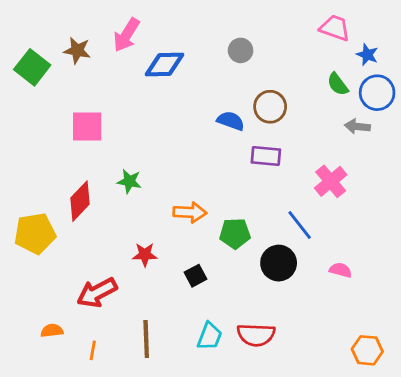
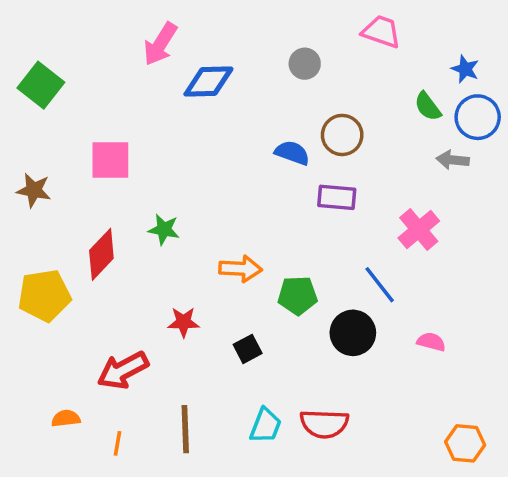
pink trapezoid: (335, 28) -> (381, 32), moved
brown star: (77, 50) -> (34, 190), moved

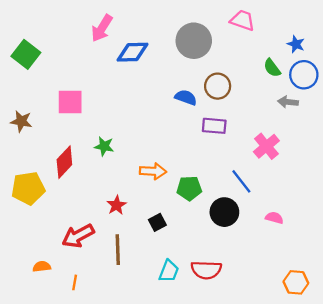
gray circle: (305, 64) -> (194, 41), size x1.8
red star: (183, 322) -> (117, 205), turned -30
brown line: (185, 429) -> (118, 250), moved

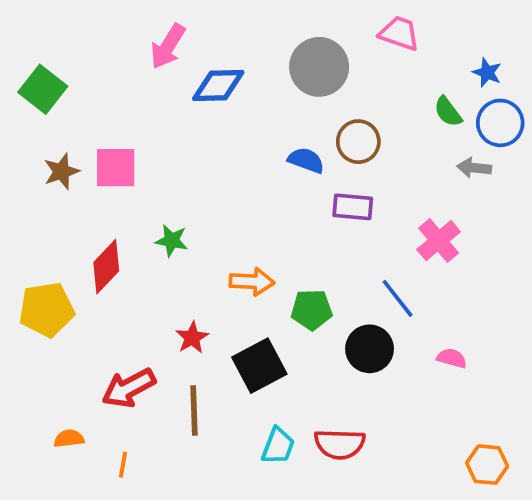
brown star: (21, 121) -> (61, 171), moved, turned -30
black square: (157, 222) -> (259, 366), size x1.8

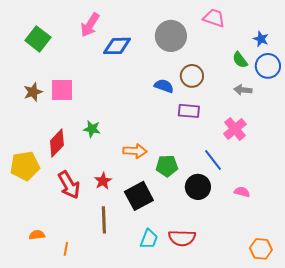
green square: (43, 89) -> (38, 39), moved
gray arrow: (474, 168) -> (243, 90), moved
red arrow: (129, 388) -> (69, 185), moved, turned -92

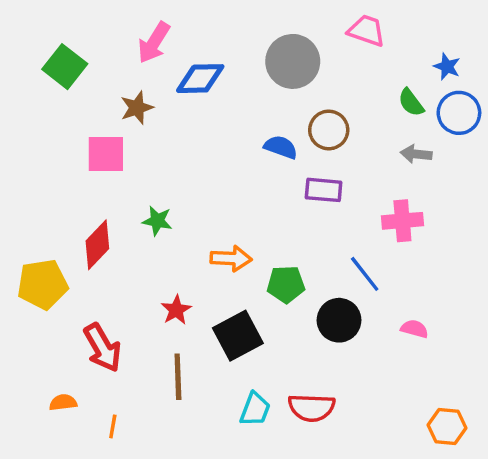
brown star: (33, 92) -> (137, 108), moved
pink cross: (235, 129) -> (402, 221), turned 35
red arrow: (69, 185) -> (103, 348), moved

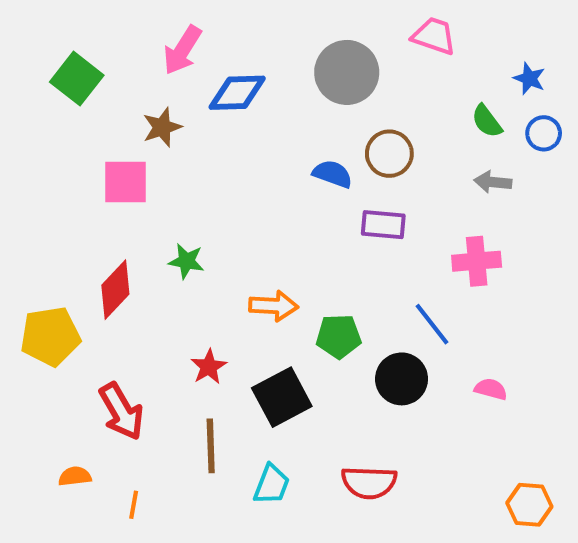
blue circle: (459, 113) -> (544, 133), size x0.7
cyan trapezoid: (255, 409) -> (272, 484), moved

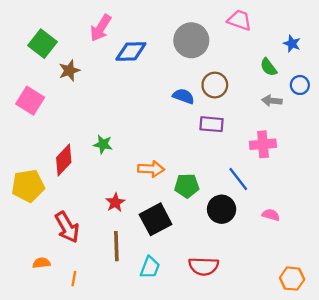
brown star: (162, 127) -> (69, 70), moved
blue circle: (544, 133) -> (300, 85), moved
pink square: (125, 182) -> (30, 101), moved, turned 32

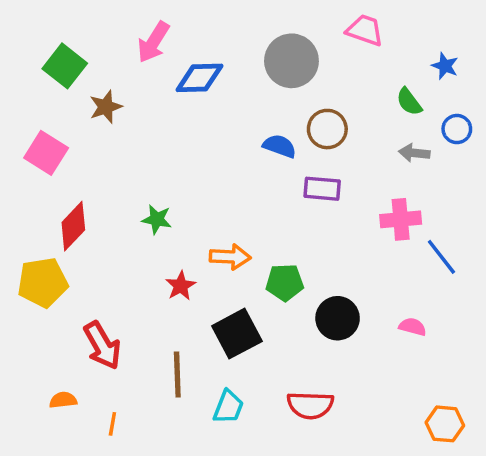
red diamond: (64, 160) -> (73, 226), moved
blue line: (238, 179) -> (441, 257), moved
red star: (115, 203) -> (181, 286), moved

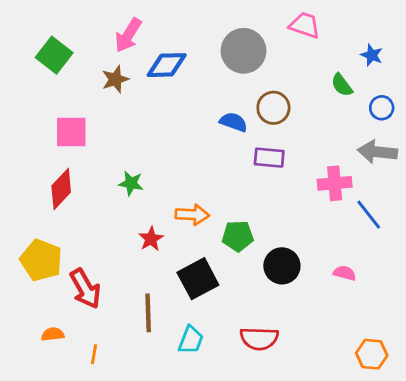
brown star: (106, 107) -> (115, 79), moved
pink square: (46, 153) -> (71, 132), moved, turned -32
gray arrow: (414, 153) -> (377, 152), moved, size x1.5
yellow pentagon: (43, 282) -> (41, 260), moved, turned 30

